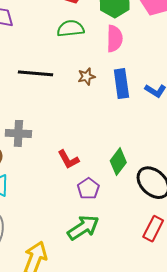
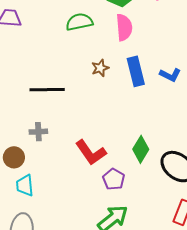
black line: (35, 73) -> (47, 90), moved
gray cross: (18, 133) -> (38, 132), size x0.7
red L-shape: (68, 159) -> (91, 152), size x1.4

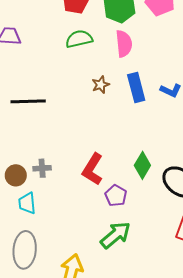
black line: (47, 90) -> (28, 101), moved
gray cross: (38, 132) -> (42, 168), moved
red L-shape: (91, 152) -> (93, 169), turned 68

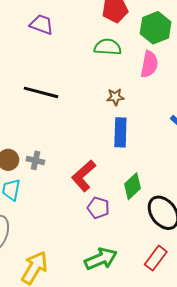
blue rectangle: (136, 87) -> (120, 132), moved
purple pentagon: (116, 196) -> (98, 208), turned -30
green arrow: (116, 235) -> (101, 259), moved

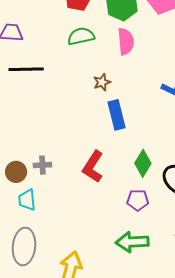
black line: (41, 92) -> (26, 69), moved
purple pentagon: (98, 208) -> (138, 200), moved
green arrow: (101, 259) -> (132, 242), turned -144

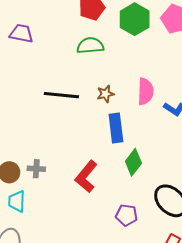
pink semicircle: (126, 41) -> (146, 91), moved
black line: (26, 69) -> (61, 95), moved
green diamond: (143, 163) -> (133, 162), moved

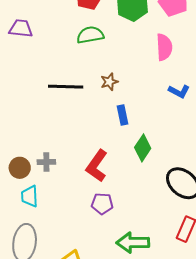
pink semicircle: (146, 91) -> (164, 47), moved
blue rectangle: (116, 128) -> (123, 115), size x0.7
purple pentagon: (127, 215) -> (102, 204), moved

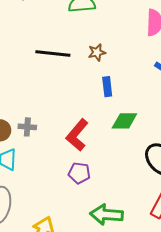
green diamond: (143, 148) -> (124, 121), turned 52

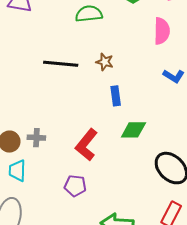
brown star: (97, 52) -> (105, 62), turned 30
purple pentagon: (79, 173) -> (75, 186), moved

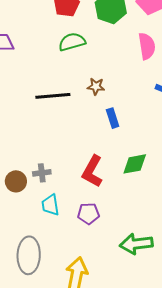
green diamond: (133, 130) -> (135, 164), moved
cyan trapezoid: (17, 171) -> (50, 205), moved

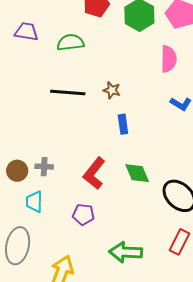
green semicircle: (72, 42) -> (70, 42), moved
green diamond: (135, 164) -> (137, 173), turned 68
cyan trapezoid: (50, 205) -> (34, 202), moved

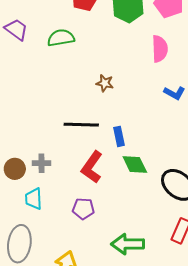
purple trapezoid: (26, 32) -> (16, 29), turned 30
black line: (68, 92) -> (81, 125), moved
blue rectangle: (123, 124) -> (119, 136), moved

